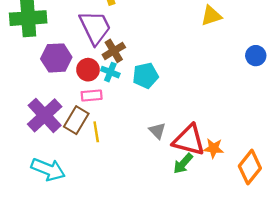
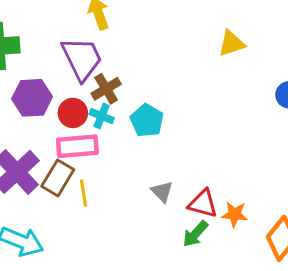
cyan pentagon: (145, 76) -> (147, 121), turned -30
pink rectangle: (92, 95) -> (77, 146), size x1.5
red triangle: (189, 140) -> (203, 204), size x0.7

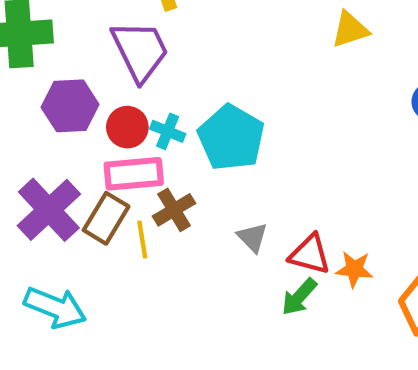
brown cross: (106, 89) -> (174, 210), moved
cyan pentagon: (147, 121) -> (231, 138), size x1.4

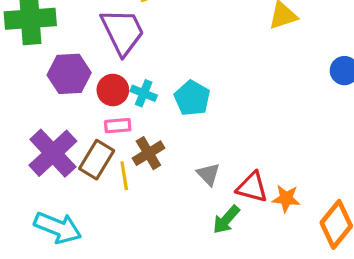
cyan pentagon: (231, 138) -> (192, 98), size x0.7
pink rectangle: (134, 174) -> (118, 126), size x0.6
green arrow: (299, 297) -> (226, 220), moved

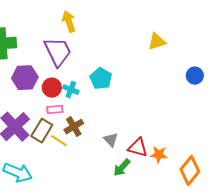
cyan pentagon: (192, 98) -> (101, 79), moved
yellow line: (124, 176) -> (59, 141), turned -48

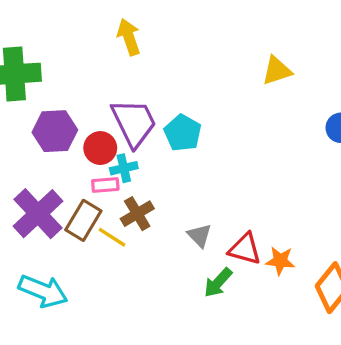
purple trapezoid: (58, 52) -> (134, 123), moved
cyan cross: (71, 90) -> (124, 168), moved, turned -35

